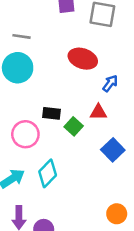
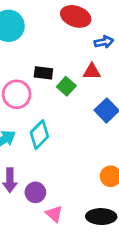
blue arrow: (110, 83) -> (104, 42), turned 42

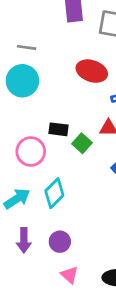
purple circle: (35, 192) -> (60, 242), moved

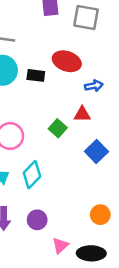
black rectangle: (58, 129) -> (36, 75), moved
pink triangle: (70, 275) -> (60, 246), moved, turned 36

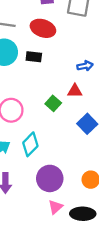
red ellipse: (67, 61) -> (43, 28), moved
purple circle: (37, 220) -> (50, 178), moved, size x1.5

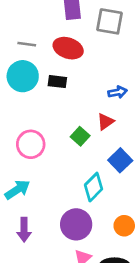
red triangle: (75, 91) -> (105, 122), turned -35
cyan diamond: (30, 144) -> (93, 187), moved

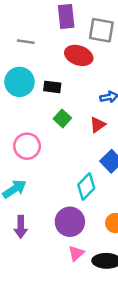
gray line: (27, 44) -> (26, 42), moved
red ellipse: (68, 48) -> (79, 55), moved
green square: (80, 136) -> (62, 118), moved

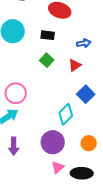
black rectangle: (52, 87) -> (48, 35), moved
pink circle: (27, 146) -> (16, 93), moved

